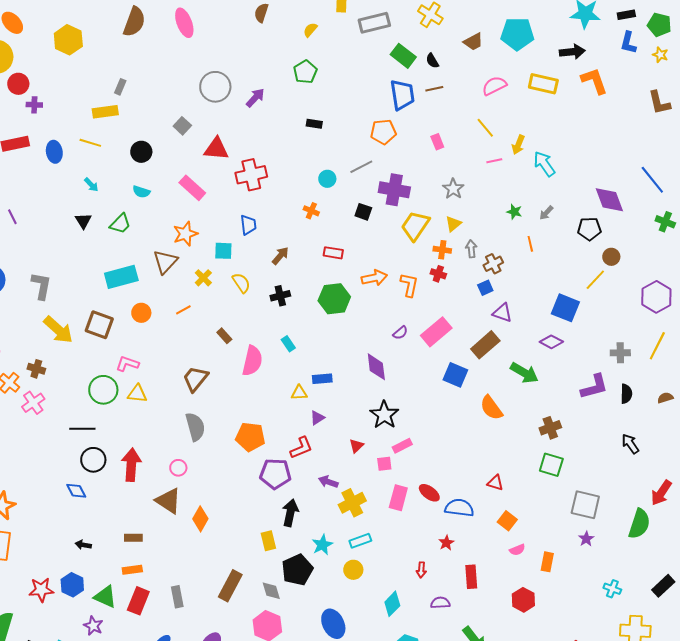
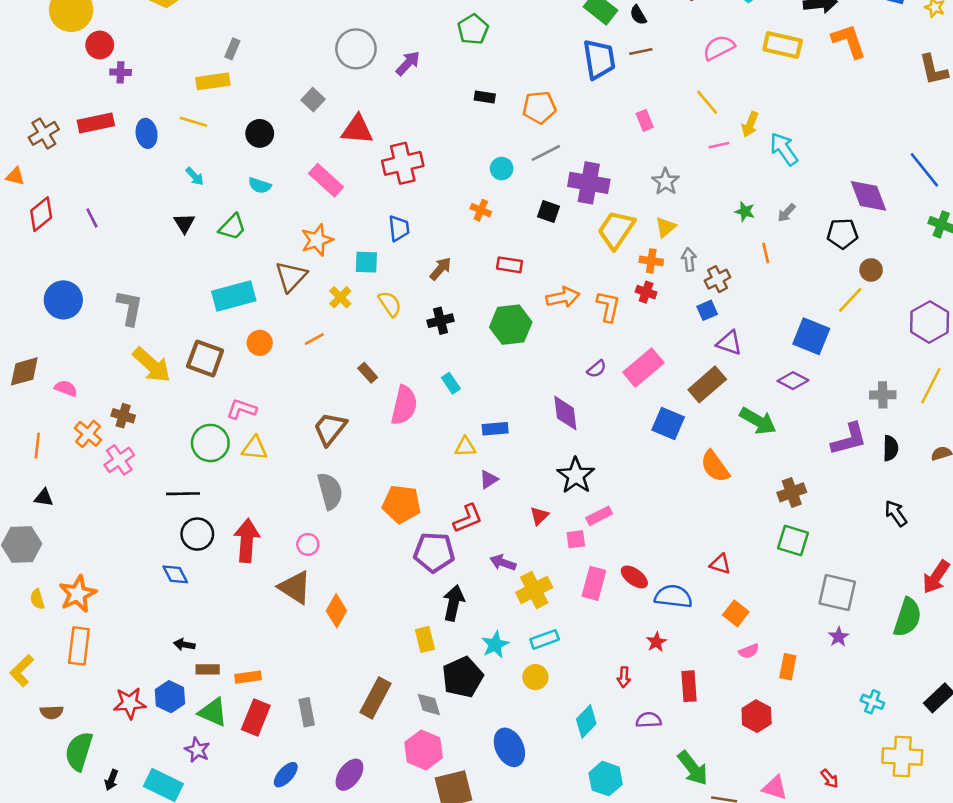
orange pentagon: (383, 132) -> (539, 107), moved
brown rectangle: (133, 538) -> (208, 669), moved

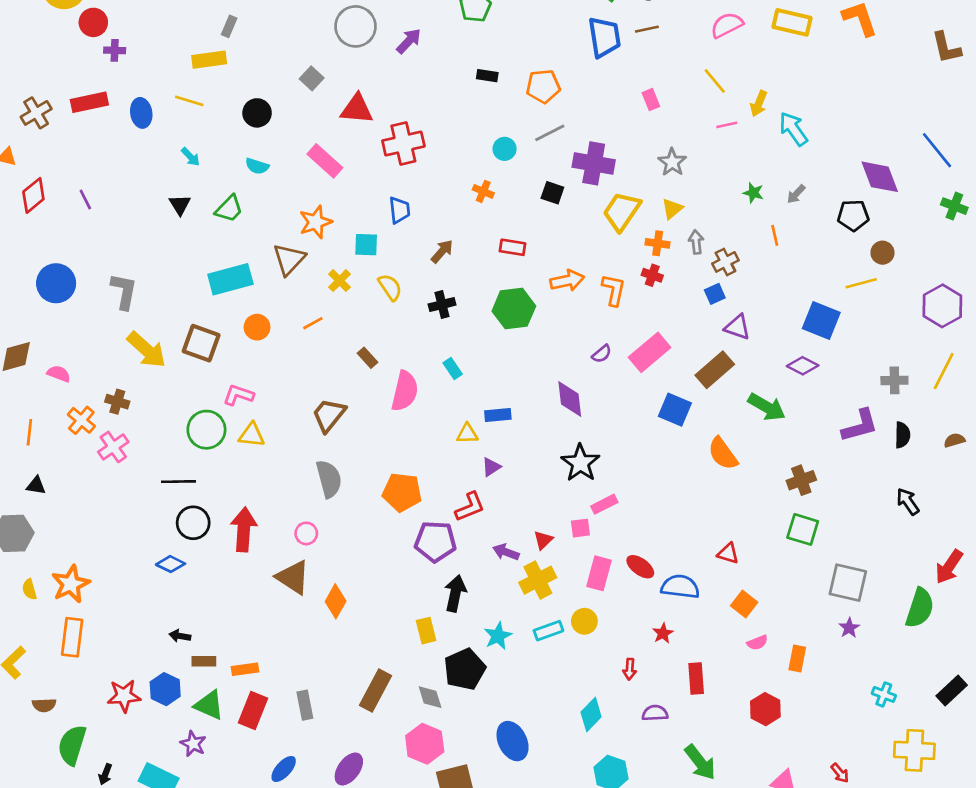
yellow line: (850, 300) -> (861, 283), turned 32
red triangle: (539, 516) -> (543, 540), moved
blue diamond: (175, 574) -> (171, 564), turned -36
yellow circle: (535, 677) -> (584, 621), moved

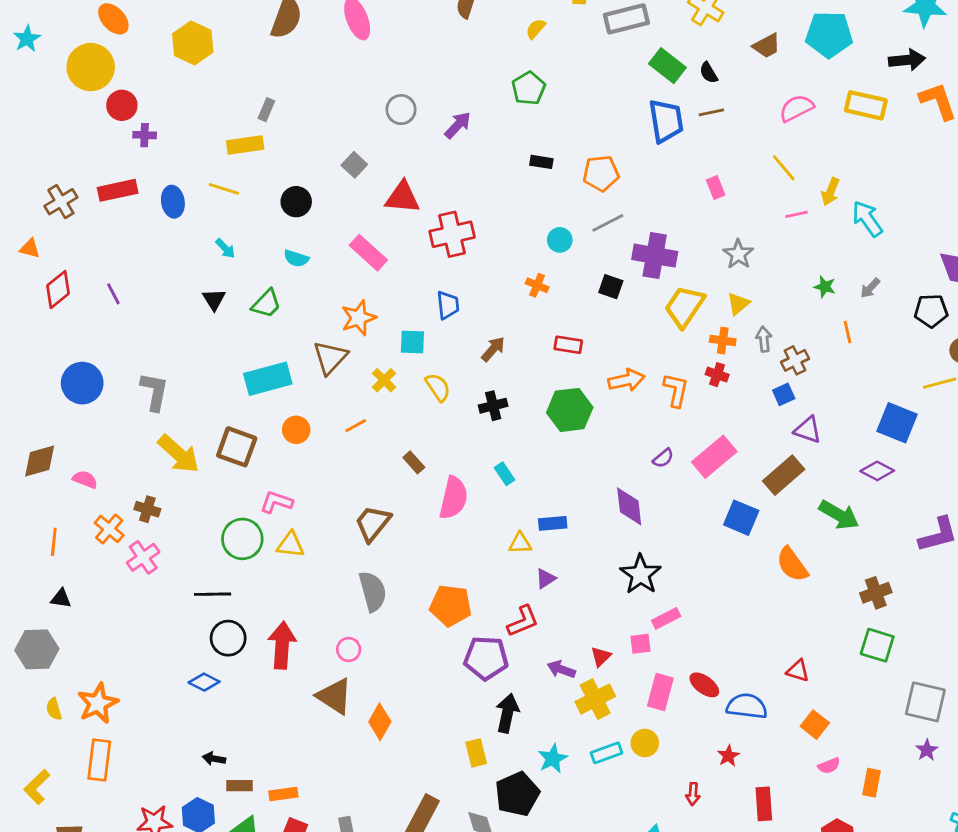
gray circle: (355, 26) -> (401, 110), size x0.7

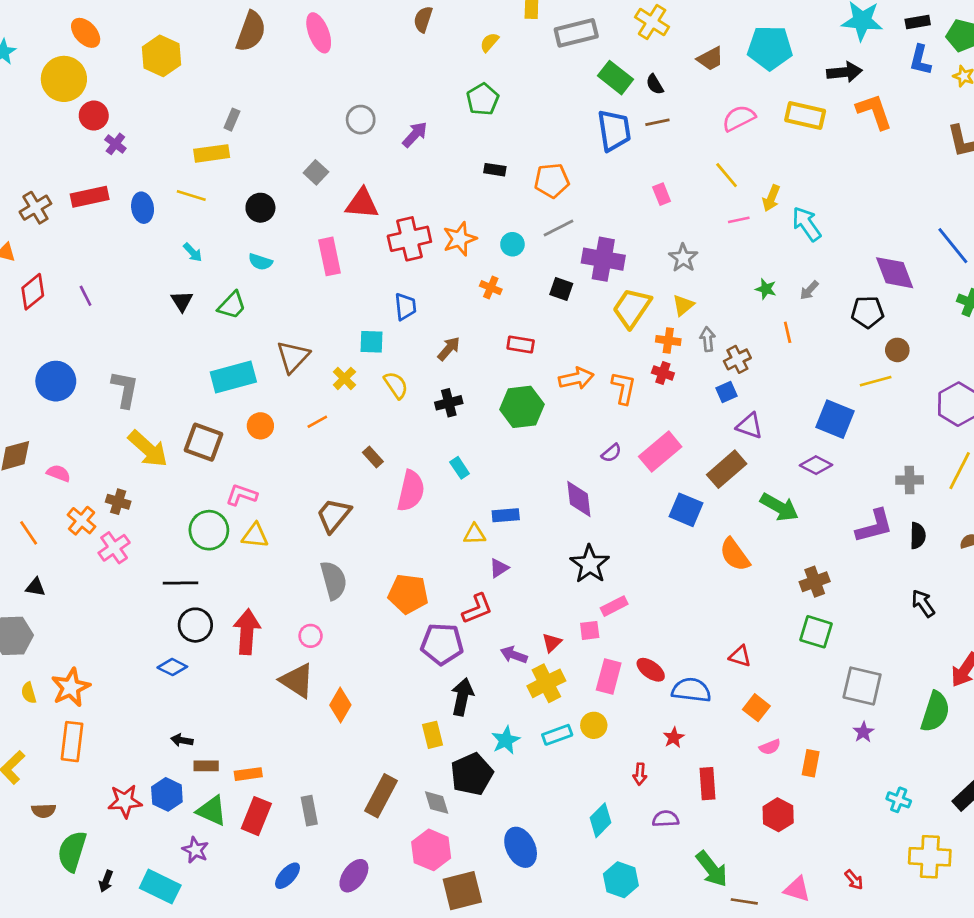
purple cross: (145, 135) -> (115, 144), turned 35
pink rectangle: (368, 253) -> (330, 256), turned 36
orange star: (359, 318) -> (460, 239), moved
orange line: (54, 542) -> (29, 533), turned -40

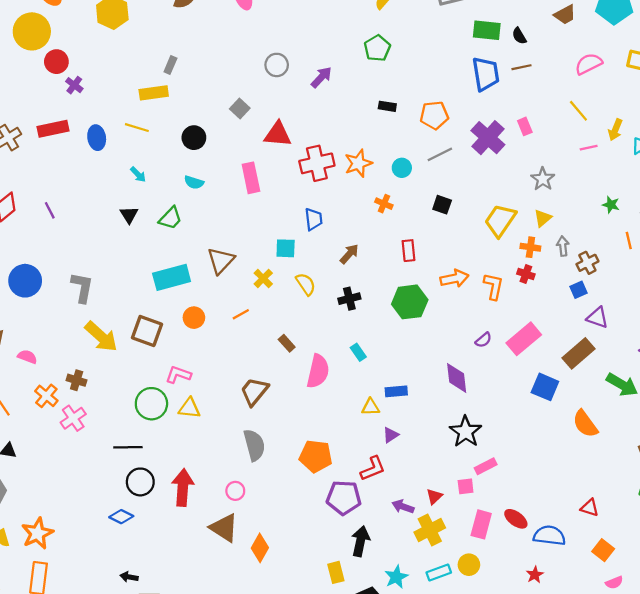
green rectangle: (615, 78) -> (487, 30), turned -32
purple cross: (603, 259) -> (488, 138), moved, turned 32
red rectangle: (521, 345) -> (409, 251), turned 75

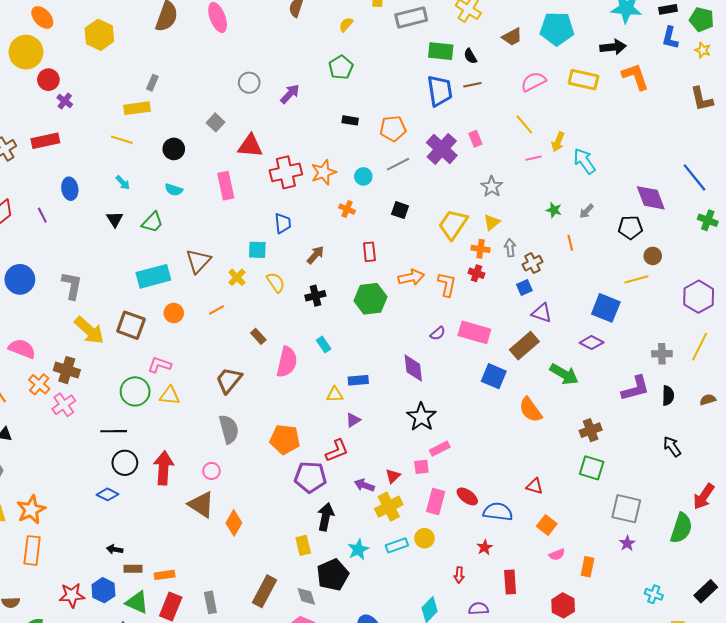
blue ellipse: (97, 138) -> (70, 189), moved
pink rectangle: (524, 339) -> (474, 332), turned 56
pink semicircle: (27, 357) -> (22, 349), size x1.5
brown cross: (77, 380) -> (67, 370), size x1.4

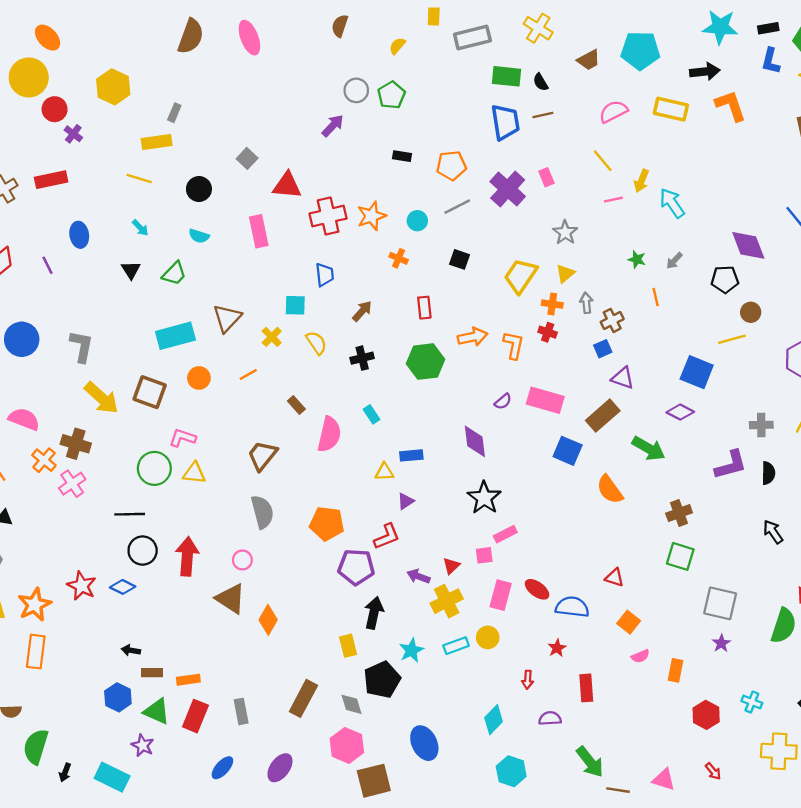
yellow hexagon: (99, 35) -> (113, 87), moved
gray circle: (249, 83) -> (356, 90), moved
red star: (72, 595) -> (82, 586), moved, turned 30
red hexagon: (563, 605) -> (706, 715), moved

